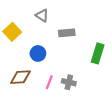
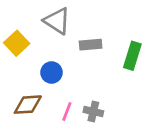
gray triangle: (42, 15) -> (57, 21), size x1.5
green rectangle: (98, 53) -> (132, 56), moved

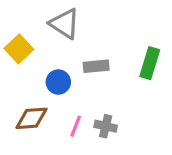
gray rectangle: (91, 45) -> (96, 66), moved

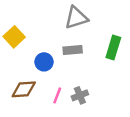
gray triangle: (65, 24) -> (76, 18), moved, turned -50
gray cross: (106, 126) -> (80, 95), turned -35

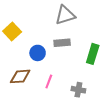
green rectangle: (113, 48) -> (93, 54), moved
gray cross: (80, 95) -> (78, 90), moved, turned 32

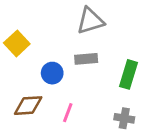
gray cross: (78, 90) -> (124, 118), moved

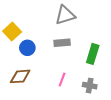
blue circle: (52, 73) -> (27, 48), moved
pink line: (68, 113) -> (62, 79), moved

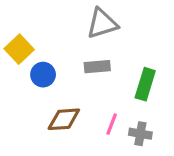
brown diamond: (20, 76) -> (64, 119), moved
pink line: (62, 79) -> (112, 124), moved

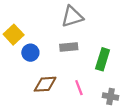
pink line: (112, 124) -> (79, 88), turned -42
gray cross: (140, 134) -> (110, 97), moved

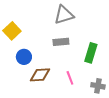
blue circle: (30, 53) -> (24, 57), moved

